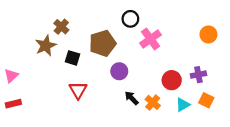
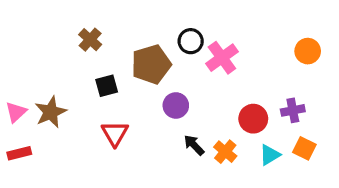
black circle: (130, 19) -> (191, 41), moved
brown star: (46, 46) -> (51, 112), moved
black square: (72, 58) -> (107, 86), turned -32

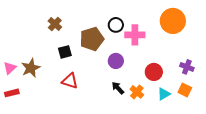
orange circle: (308, 51) -> (173, 21), moved, size x1.6
pink cross: (222, 58) -> (135, 35), turned 36
purple circle: (176, 105) -> (116, 61), moved
purple cross: (293, 110) -> (187, 67), moved, turned 32
red triangle: (115, 133) -> (70, 81), turned -42

